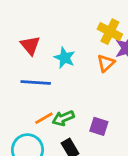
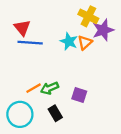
cyan star: (65, 58) -> (69, 41), moved
blue line: (36, 82) -> (30, 43), moved

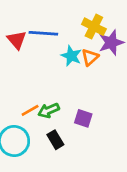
blue line: (30, 43) -> (43, 33), moved

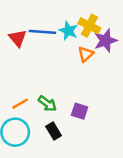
cyan star: (71, 56) -> (68, 31), moved
orange line: (30, 110) -> (20, 104), moved
green arrow: (49, 110) -> (47, 104), turned -120

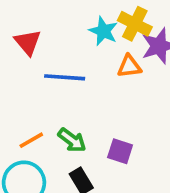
blue line: (42, 32) -> (65, 77), moved
orange triangle: (86, 54) -> (129, 66), turned 35

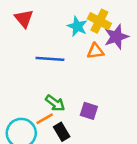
red triangle: (28, 42) -> (24, 19), moved
orange line: (31, 140) -> (45, 119), moved

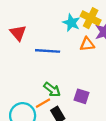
red triangle: (24, 19) -> (18, 33), moved

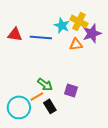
red triangle: (18, 33) -> (15, 34), turned -42
blue line: (48, 51) -> (41, 37), moved

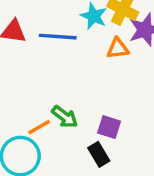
orange line: (37, 96) -> (39, 127), moved
black rectangle: (50, 106) -> (99, 154), moved

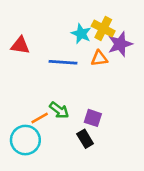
blue line: (58, 37) -> (63, 62), moved

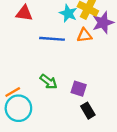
red triangle: (20, 45) -> (24, 13), moved
orange line: (40, 118) -> (13, 92), moved
black rectangle: (85, 139) -> (88, 111), moved

